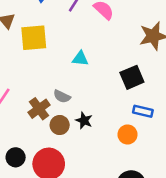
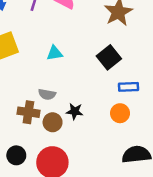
brown cross: (39, 109) -> (28, 112), turned -30
black circle: (16, 157) -> (16, 155), moved

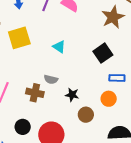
cyan triangle: (54, 53) -> (59, 47), turned 40
brown circle: (53, 122) -> (86, 115), moved

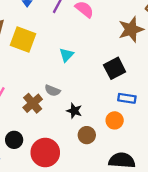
yellow square: (19, 38) -> (23, 39), turned 30
cyan triangle: (59, 47) -> (66, 55), turned 32
brown cross: (35, 93) -> (33, 103), turned 30

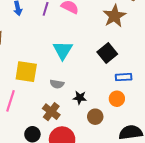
yellow square: (23, 39) -> (26, 72), moved
cyan triangle: (66, 55) -> (63, 50), size x1.5
brown cross: (33, 103) -> (51, 112), moved

